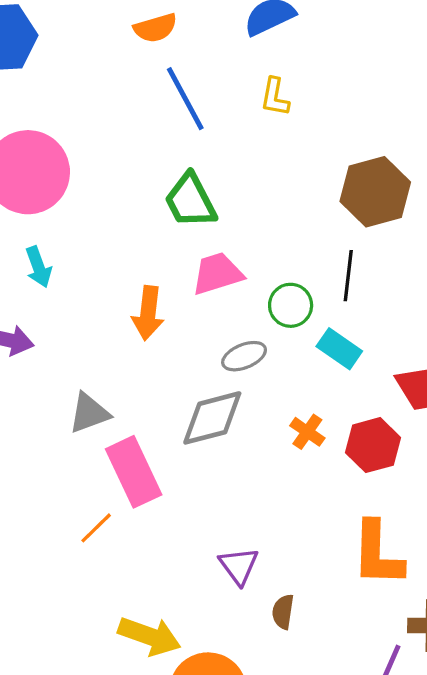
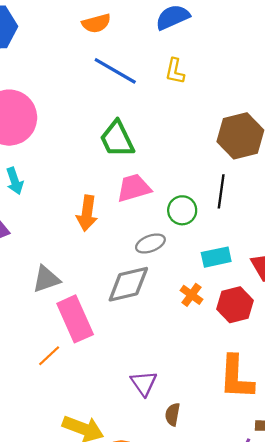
blue line: (185, 99) -> (115, 71), turned -33
cyan rectangle: (339, 349) -> (216, 257), moved, turned -48

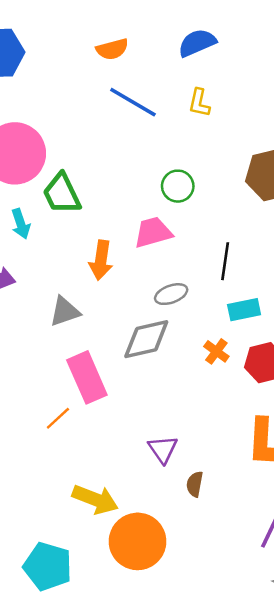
green trapezoid: (117, 139) -> (62, 194), moved
black line: (221, 191) -> (225, 261), moved
green circle: (182, 210) -> (178, 186), moved
gray triangle: (46, 279) -> (65, 311), moved

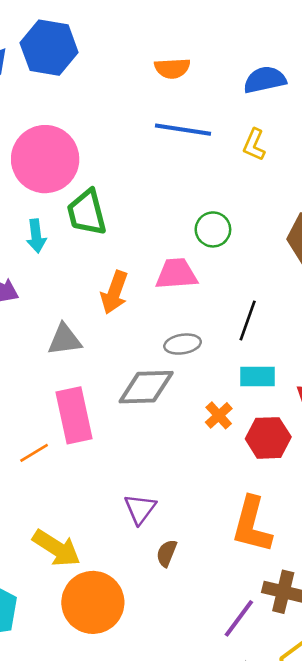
blue line: (133, 102) -> (183, 130), turned -33

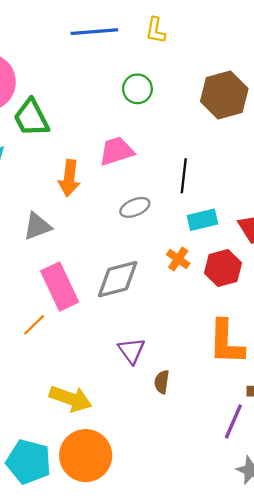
green circle: (213, 229) -> (137, 89), moved
gray diamond: (146, 387) -> (118, 279), moved
orange circle: (93, 602) -> (86, 456), moved

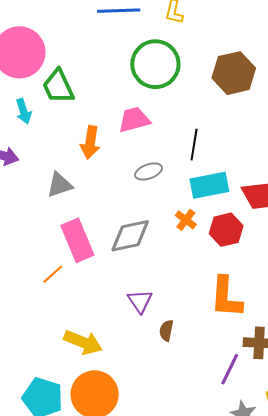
green circle: (137, 89) -> (155, 64), size x1.8
cyan rectangle: (202, 220) -> (209, 185), size x1.4

